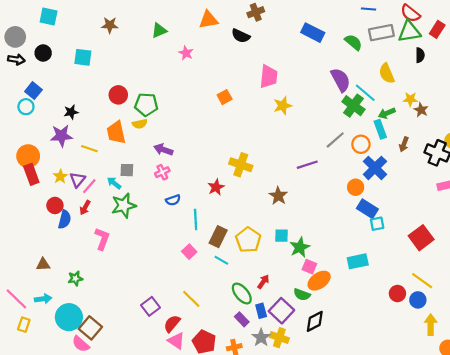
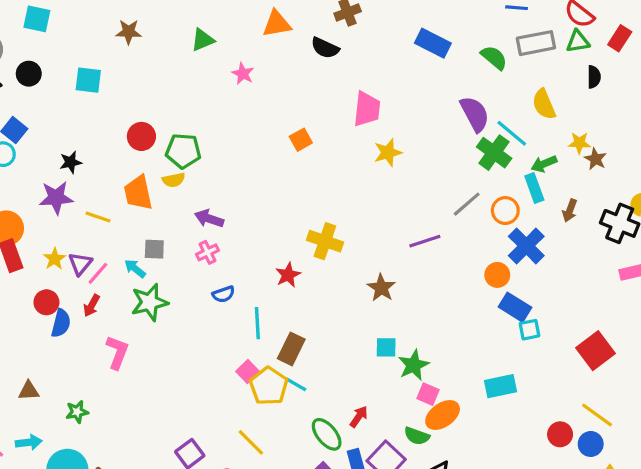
green triangle: (409, 32) -> (578, 41), size x0.7
yellow pentagon: (248, 240) -> (269, 386), moved

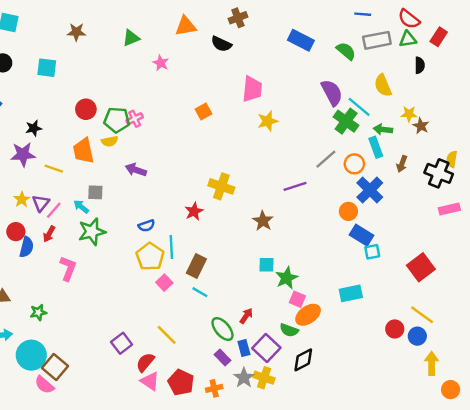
green arrow: (544, 164) -> (383, 129), turned 30
pink cross: (207, 252) -> (135, 119), moved
yellow pentagon: (269, 386) -> (150, 257), moved

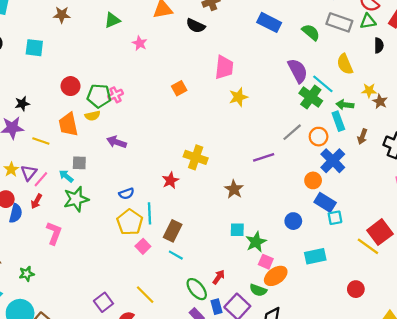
gray rectangle: (377, 40) -> (339, 22), turned 30
yellow line: (422, 315) -> (368, 246), moved
blue circle: (417, 336) -> (293, 221), moved

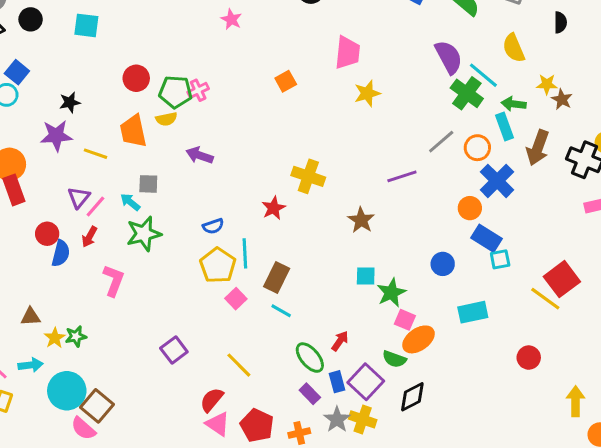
brown arrow: (362, 137) -> (538, 148), size x1.6
yellow star: (11, 169) -> (55, 338), moved
purple square: (103, 302) -> (174, 350), moved

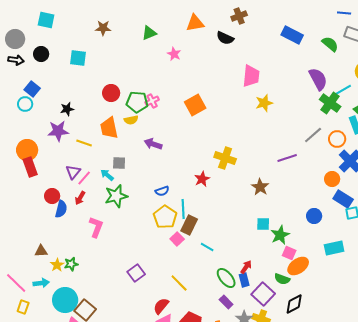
cyan line: (483, 75) -> (341, 91), turned -70
orange square: (286, 81) -> (195, 105), moved, size x1.5
brown rectangle: (277, 278) -> (189, 225), moved
blue rectangle: (337, 382) -> (244, 280), moved

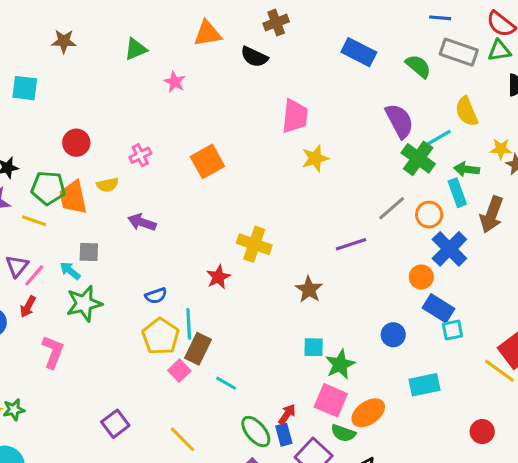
green pentagon: (137, 102) -> (48, 188), moved
pink square: (289, 253) -> (331, 400), moved, size x1.5

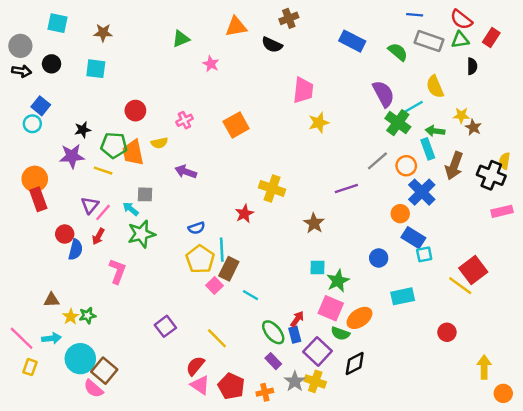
brown star: (64, 41) -> (103, 33), moved

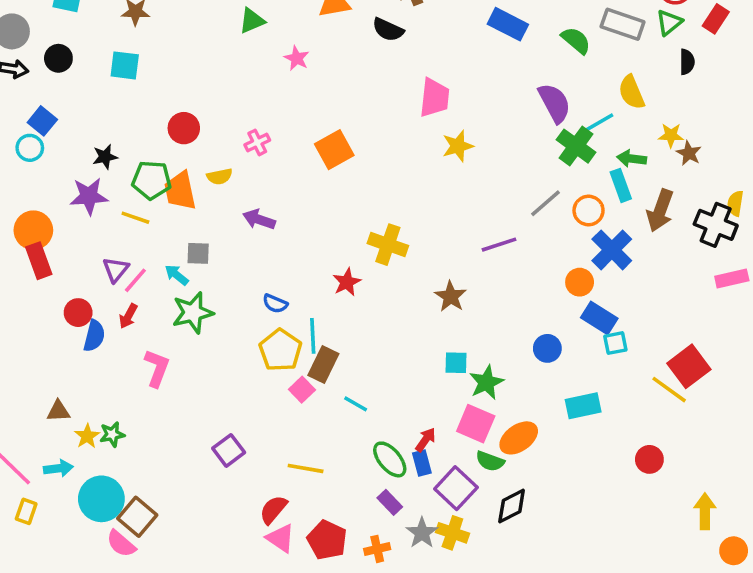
green triangle: (460, 40) -> (669, 22), turned -30
blue semicircle: (197, 228) -> (275, 304), turned 42
yellow line: (217, 338) -> (306, 468), turned -35

